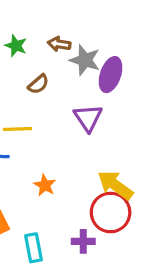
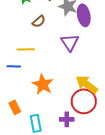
purple ellipse: (111, 75) -> (84, 15), turned -30
orange star: (45, 185) -> (43, 84), size x1.5

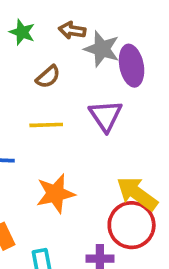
yellow line: (26, 49) -> (46, 125), moved
orange star: (43, 84) -> (55, 194), turned 30

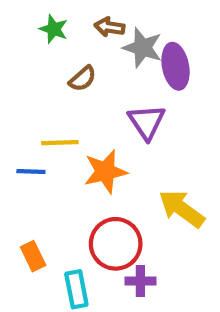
yellow line: (46, 125) -> (60, 143), moved
orange star: (55, 194) -> (105, 172), moved
red circle: (132, 225) -> (116, 244), moved

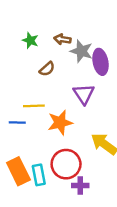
orange rectangle: (33, 256) -> (18, 171), size x1.6
cyan rectangle: (76, 289) -> (39, 175), moved

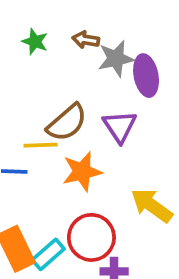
gray star: (81, 51) -> (116, 59), turned -30
brown semicircle: (47, 69) -> (67, 123), moved, size x1.6
cyan rectangle: (39, 175) -> (48, 254), turned 60

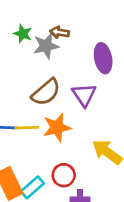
gray star: (116, 59) -> (46, 46), moved
yellow line: (41, 145) -> (27, 128), moved
red circle: (91, 237) -> (64, 175), size x0.7

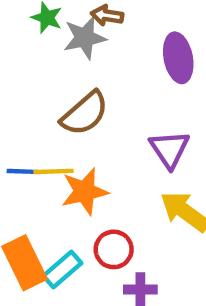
purple triangle: (84, 95) -> (169, 149), moved
orange star: (57, 128) -> (85, 191), moved

